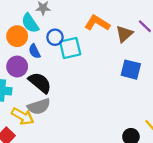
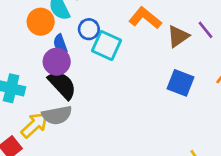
cyan square: (70, 48) -> (106, 45), turned 30
purple circle: (17, 67) -> (57, 62), moved
yellow arrow: (23, 116) -> (35, 125), turned -80

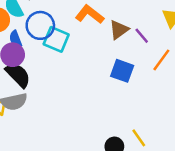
blue circle: (89, 29) -> (40, 25), size x1.5
purple line: (205, 30) -> (142, 36), moved

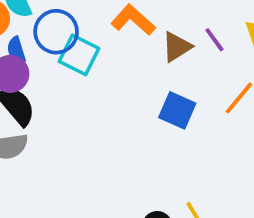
purple line: (142, 36) -> (214, 40), moved

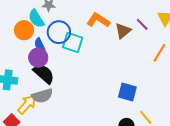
blue square: (177, 110) -> (127, 92), moved

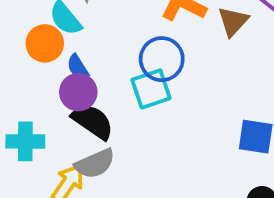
blue circle: (59, 32) -> (162, 59), moved
cyan square: (73, 43) -> (151, 89), moved, turned -30

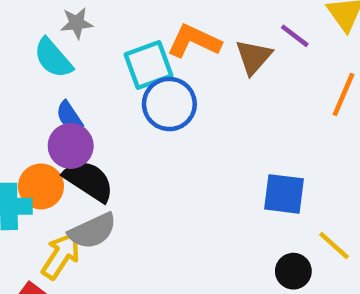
orange circle: (45, 43) -> (41, 186), moved
cyan square: (151, 89) -> (149, 65), moved

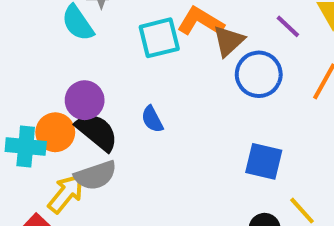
brown triangle: (254, 57) -> (229, 41), moved
blue circle: (169, 104) -> (259, 74), moved
blue semicircle: (69, 116) -> (152, 119), moved

